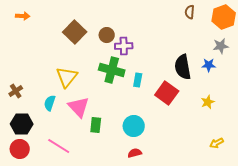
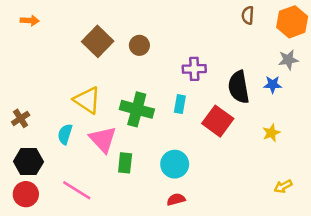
purple cross: (124, 46) -> (194, 69), moved
green cross: (112, 70) -> (137, 109), moved
yellow triangle: (67, 77) -> (87, 100), turned -35

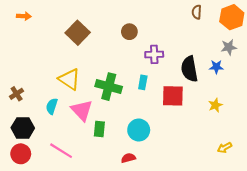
brown circle: (139, 45) -> (129, 32), moved
red square: (218, 121) -> (173, 96), turned -35
red semicircle: (176, 199) -> (128, 158), moved

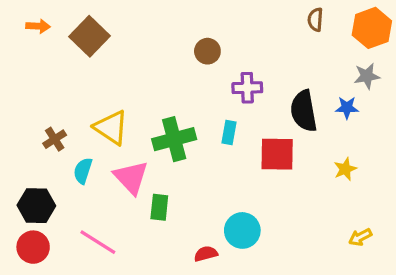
brown square: (78, 33) -> (90, 36), moved
green cross: (109, 87) -> (174, 139), turned -30
brown cross: (17, 94) -> (55, 139), moved
cyan circle: (139, 130) -> (242, 230), moved

